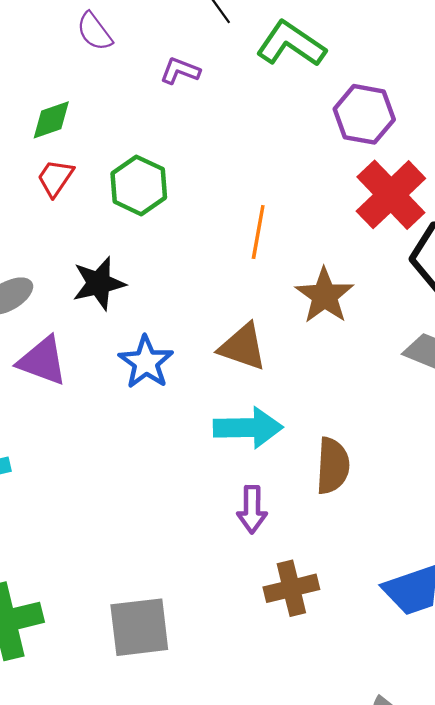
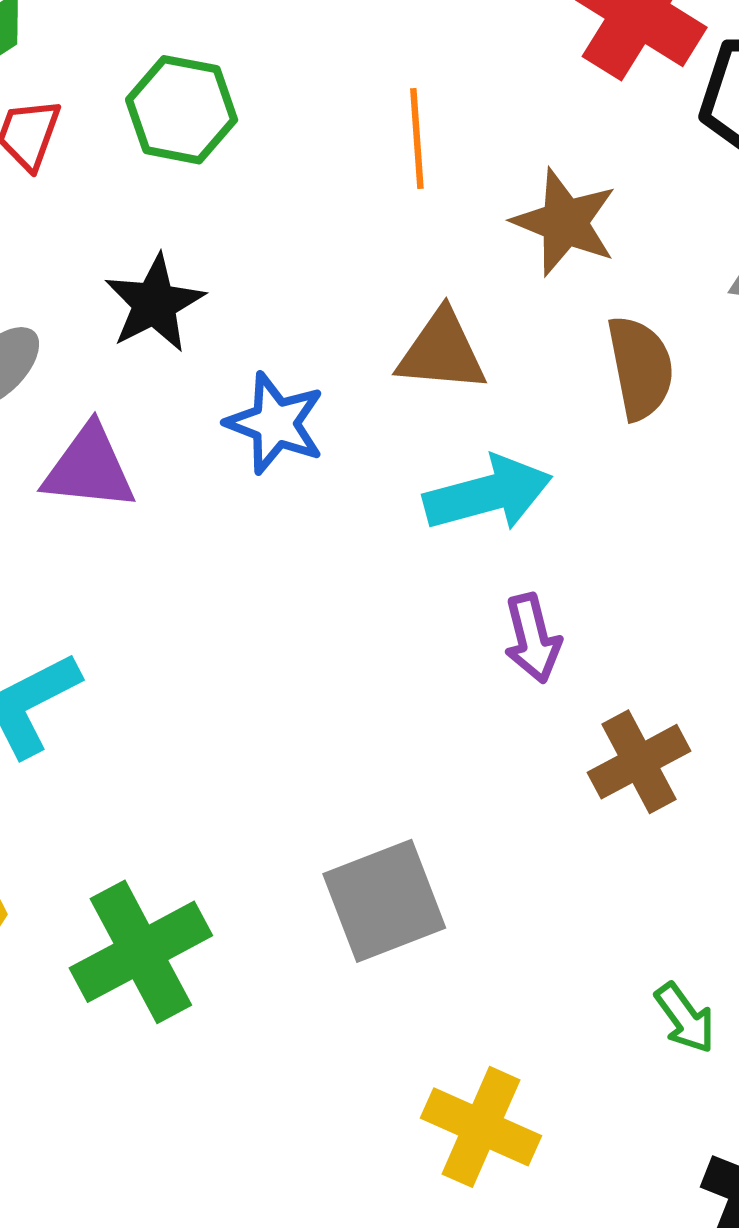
brown semicircle: (333, 466) -> (640, 368), moved

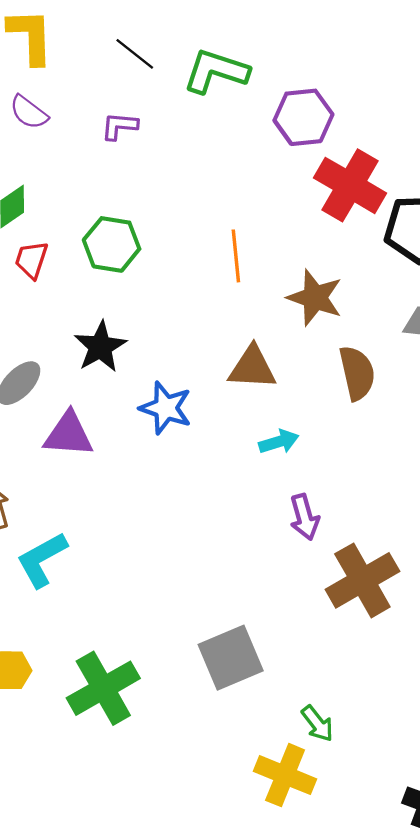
cyan arrow: (488, 494) -> (279, 442), size x0.6
brown cross: (639, 762) -> (362, 580), size x1.4
green arrow: (685, 1018) -> (317, 724), moved

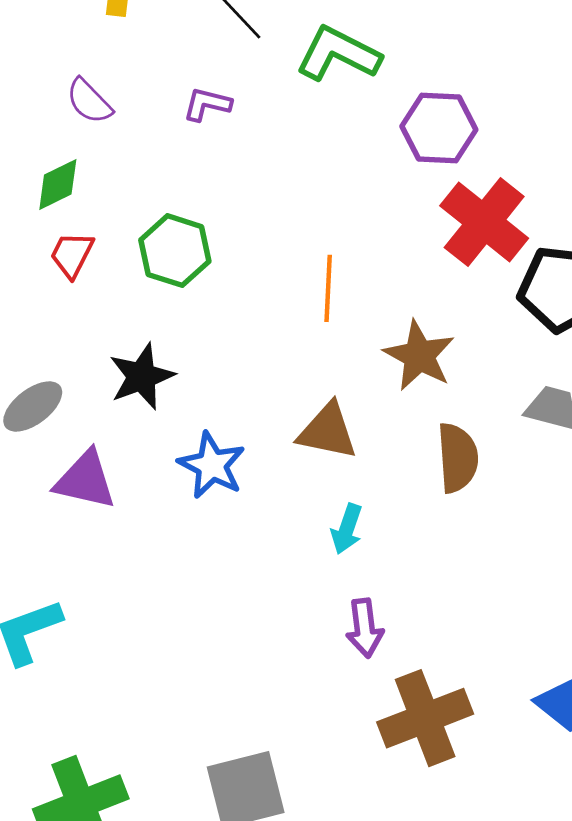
purple semicircle: (29, 112) -> (89, 101), moved
cyan arrow: (279, 442) -> (347, 529), turned 117

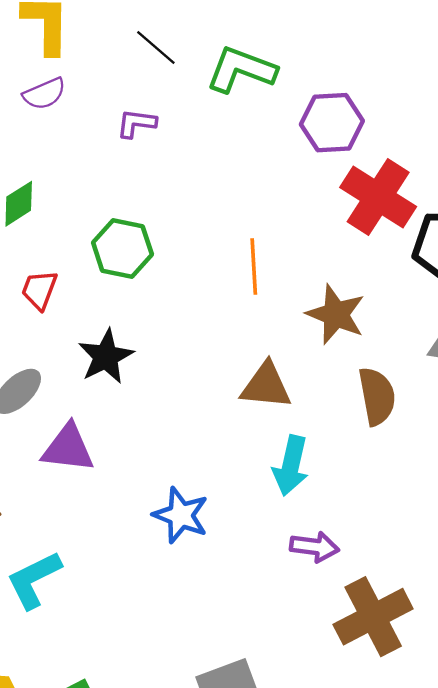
purple semicircle: (89, 101) -> (44, 94), moved, turned -63
red trapezoid: (72, 255) -> (39, 290), moved
blue star: (212, 465) -> (181, 515), moved
cyan arrow: (347, 529) -> (291, 466), size x1.4
purple arrow: (365, 628) -> (314, 547), turned -69

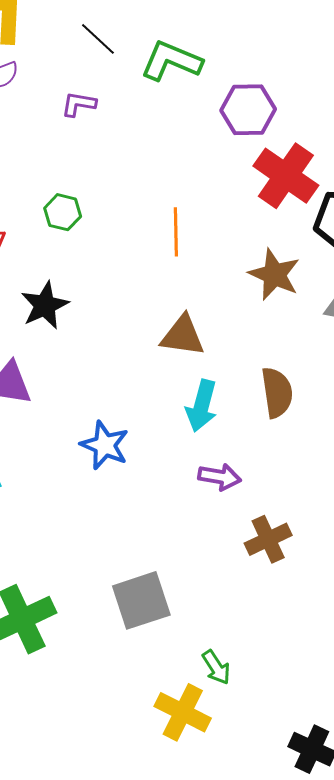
green hexagon: (122, 249) -> (63, 212), size x0.7
brown star: (336, 314) -> (274, 274), moved
brown semicircle: (377, 396) -> (277, 393), moved
brown cross: (373, 617) -> (268, 539), size x0.7

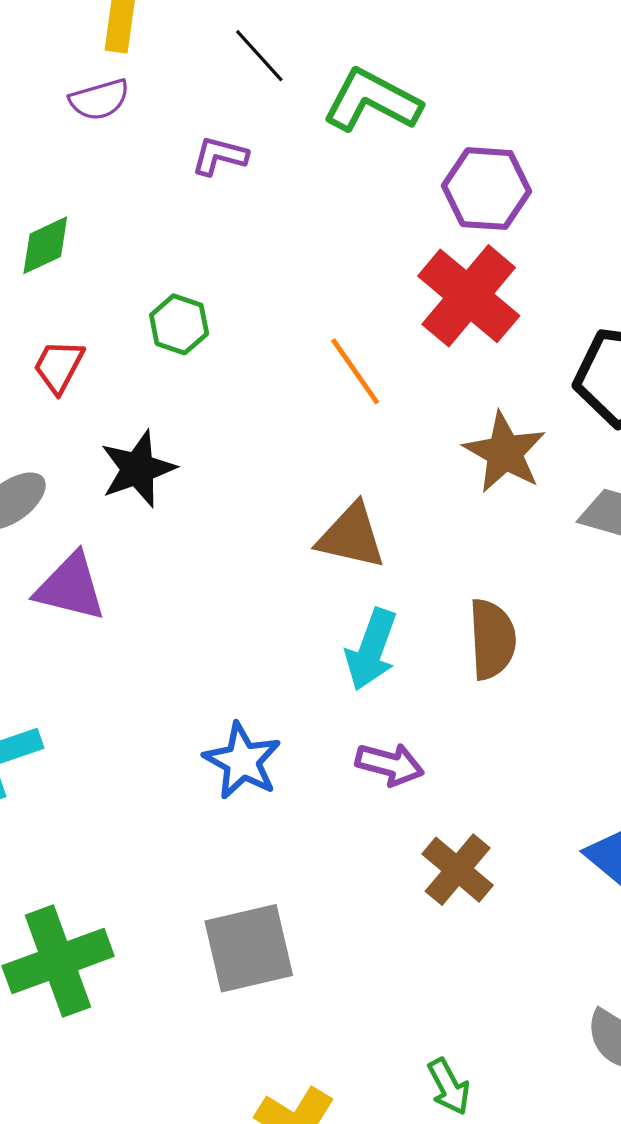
red cross: (286, 176) -> (469, 296), moved
orange line: (176, 232) -> (355, 371), turned -39
blue star: (105, 445) -> (242, 761), moved
brown cross: (268, 539) -> (458, 870), turned -30
green arrow: (216, 667) -> (449, 1087), moved

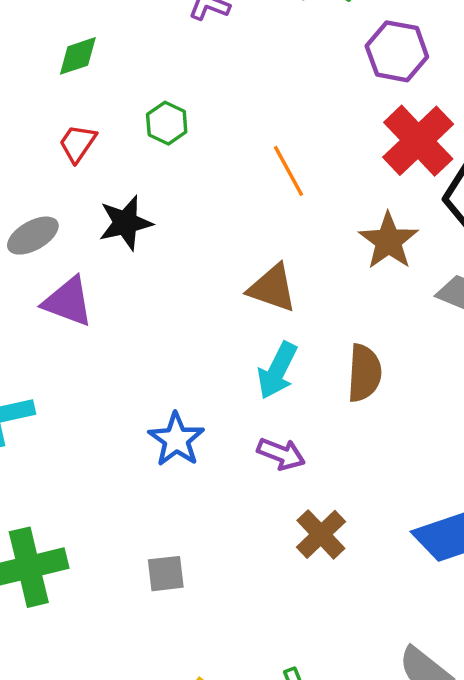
red cross: (469, 296) -> (418, 141), moved
gray square: (249, 948) -> (166, 574), size x0.6

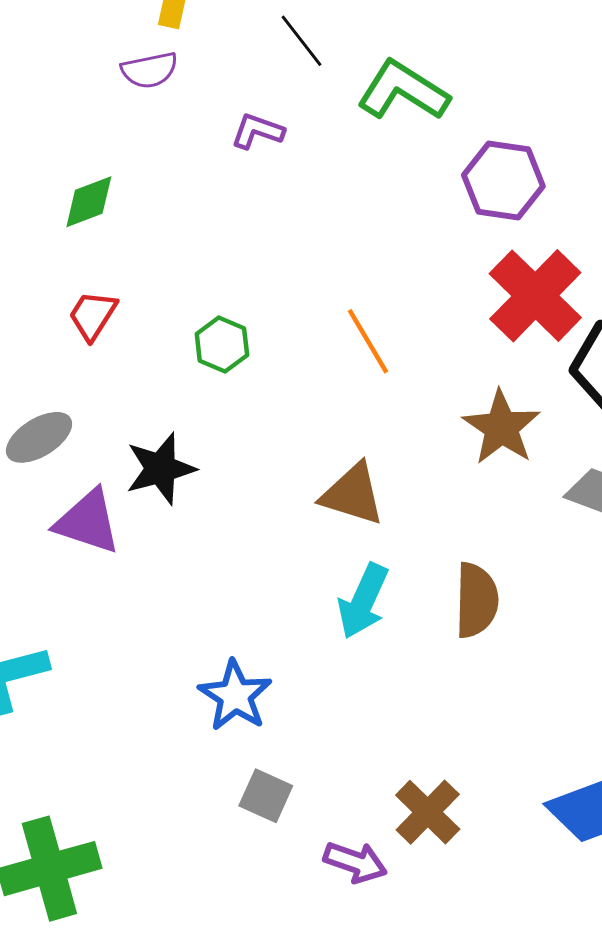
green hexagon: (167, 123) -> (222, 344), moved
black star: (126, 223) -> (161, 469), moved
purple arrow: (281, 454) -> (355, 862), moved
gray square: (166, 574) -> (266, 796), moved, turned 33

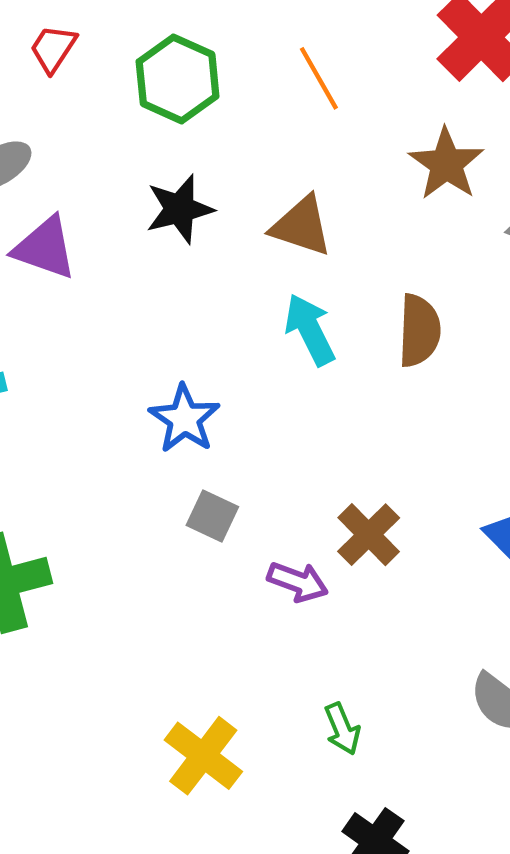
green hexagon: (222, 344) -> (178, 79), size x1.6
black star: (161, 469) -> (180, 209), moved
cyan arrow: (363, 601) -> (310, 330), turned 128

